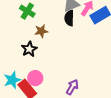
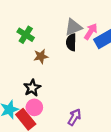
black star: (29, 49) -> (32, 88), moved

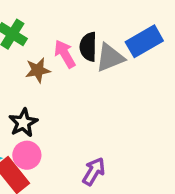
gray triangle: (73, 27) -> (110, 58), moved
pink arrow: (91, 31) -> (65, 54), moved, turned -63

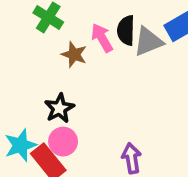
brown star: (38, 70) -> (74, 55), turned 30
purple arrow: (94, 171) -> (132, 158), turned -40

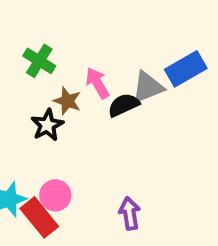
black semicircle: (126, 30) -> (124, 105), moved, turned 64
black star: (59, 108) -> (47, 125), moved

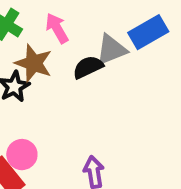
pink arrow: (97, 83) -> (57, 28), moved
brown star: (67, 101) -> (34, 63), size x1.4

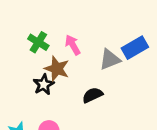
black semicircle: (88, 67) -> (93, 95), moved

